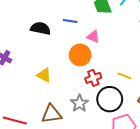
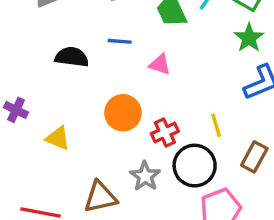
orange circle: (80, 55) -> (123, 113), moved
yellow triangle: (44, 75) -> (58, 138), moved
yellow line: (124, 76) -> (216, 125), turned 56

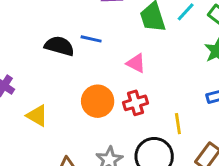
blue line: (120, 41) -> (91, 39), moved
red cross: (165, 132) -> (136, 103), moved

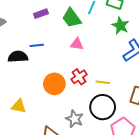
pink triangle: (136, 63) -> (77, 44), moved
yellow line: (178, 124) -> (103, 82), moved, turned -56

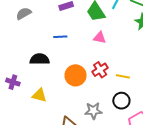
black semicircle: (18, 57) -> (40, 59), moved
black circle: (103, 107) -> (121, 101), size x0.7
gray star: (75, 119) -> (93, 111), turned -30

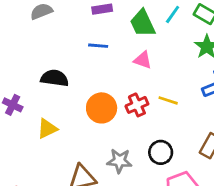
blue line: (60, 37) -> (98, 46), moved
yellow line: (123, 76) -> (168, 100), moved
yellow triangle: (39, 95) -> (47, 129), turned -49

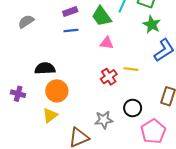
blue line: (98, 46) -> (71, 31), moved
orange circle: (102, 108) -> (57, 91), moved
yellow triangle: (47, 129) -> (50, 115), moved

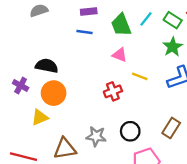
yellow line: (131, 69) -> (140, 76), moved
purple cross: (18, 94) -> (21, 85), moved

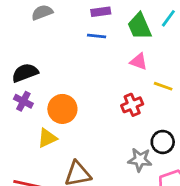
black semicircle: (47, 66) -> (25, 73), moved, turned -30
black circle: (130, 131) -> (163, 142), moved
gray star: (96, 136) -> (140, 160), moved

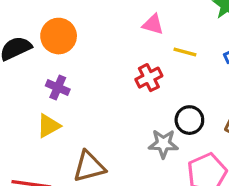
purple cross: (23, 101) -> (58, 87), moved
orange circle: (62, 109) -> (59, 36), moved

